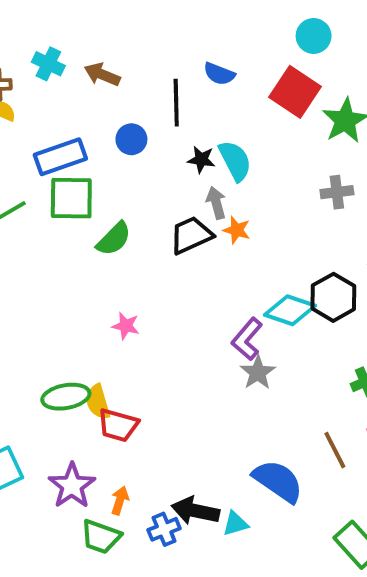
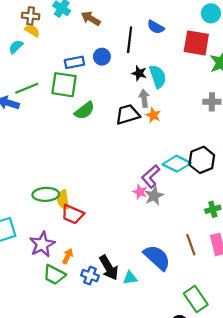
red square: (295, 92) -> (196, 43), turned -32
blue rectangle: (60, 157) -> (74, 62), moved, size x0.7
pink star: (126, 326) -> (140, 192), moved
black arrow: (195, 511) -> (109, 268), turned -140
blue cross: (164, 529) -> (90, 276), turned 35

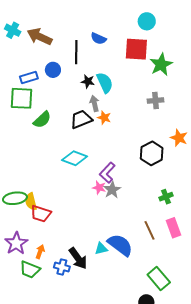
brown arrow: (91, 18) -> (39, 37), size x1.4
cyan diamond: (177, 164) -> (75, 158), moved
cyan triangle: (130, 278) -> (101, 249), moved

